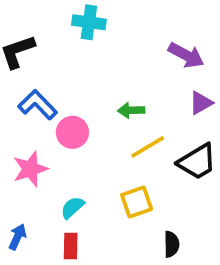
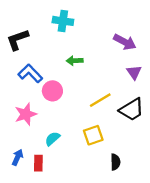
purple triangle: (201, 103) -> (134, 72), turned -35
green arrow: (131, 110) -> (75, 61), moved
red rectangle: (71, 246) -> (38, 163), moved

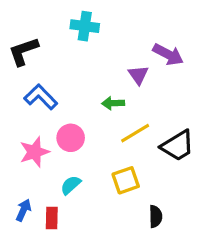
green arrow: (75, 61) -> (113, 103), moved
purple triangle: (134, 72) -> (138, 75), moved
pink circle: (52, 91) -> (71, 138), moved

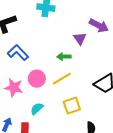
yellow line: (135, 133) -> (62, 79), moved
pink star: (34, 152) -> (14, 88), turned 30

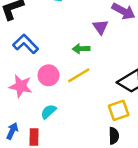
yellow square: (72, 106) -> (119, 110), moved

